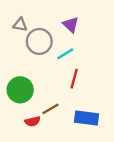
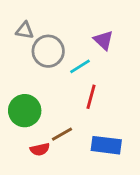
purple triangle: (71, 25) -> (103, 40), moved

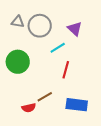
gray circle: (48, 51) -> (40, 26), moved
green circle: (25, 111) -> (18, 62), moved

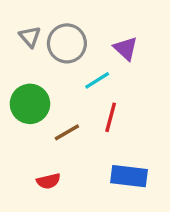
gray triangle: (18, 22) -> (30, 37), turned 40
brown line: (45, 97) -> (67, 132), moved

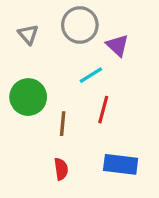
gray circle: (67, 43) -> (80, 25), moved
brown line: (67, 132) -> (63, 124), turned -55
red semicircle: (48, 181) -> (61, 169), moved, turned -85

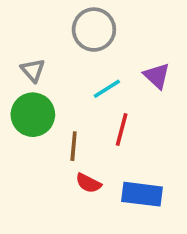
gray triangle: (28, 34) -> (33, 70), moved
purple triangle: (117, 45) -> (157, 76), moved
red semicircle: (61, 169) -> (88, 183), moved, turned 125

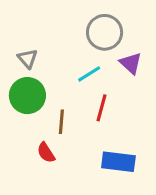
gray circle: (94, 30) -> (105, 32), moved
red semicircle: (88, 183) -> (46, 153), moved, turned 30

